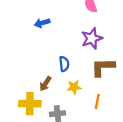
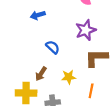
blue semicircle: (64, 64) -> (53, 47), moved, turned -40

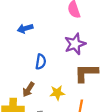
blue semicircle: (53, 47) -> (41, 62), turned 56

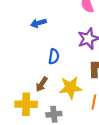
yellow star: (57, 93) -> (71, 88), size x1.5

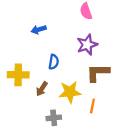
yellow cross: (26, 104) -> (18, 75), moved

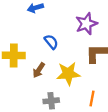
blue semicircle: (54, 62) -> (51, 42), turned -48
orange line: (92, 106) -> (92, 99), moved

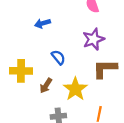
yellow star: (68, 74) -> (75, 89), turned -30

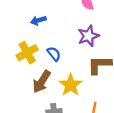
yellow cross: (21, 71) -> (27, 53), moved, turned -30
brown arrow: (46, 86) -> (42, 82), size x1.5

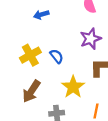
blue arrow: (38, 20) -> (41, 15), moved
brown arrow: (42, 82) -> (31, 91), moved

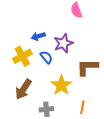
blue arrow: (41, 15) -> (38, 36), moved
purple star: (91, 39) -> (63, 43), moved

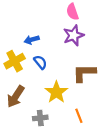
purple star: (63, 43) -> (74, 35), moved
orange line: (82, 107) -> (79, 116), turned -32

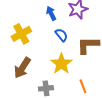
blue arrow: (32, 40) -> (51, 13), moved, turned 80
blue semicircle: (40, 62) -> (61, 35), moved

